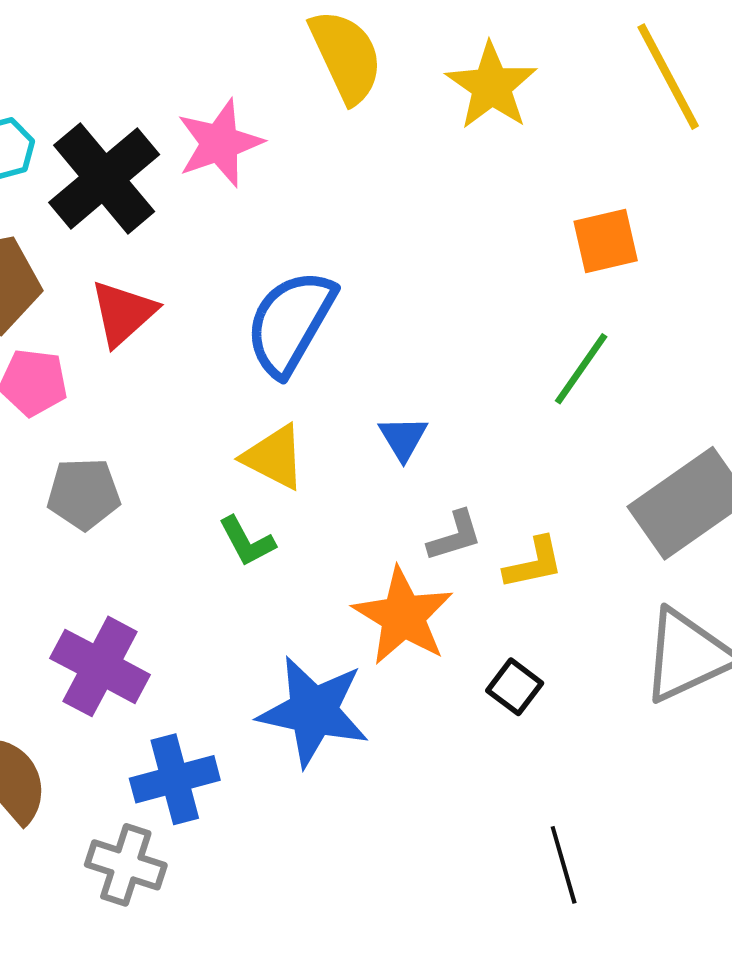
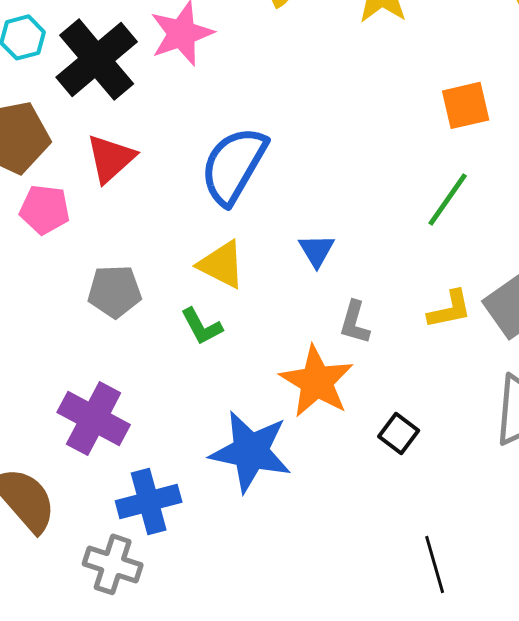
gray pentagon: (84, 494) -> (115, 291), moved
gray L-shape: (455, 536) -> (355, 322), turned 123
yellow L-shape: (534, 563) -> (450, 309), moved

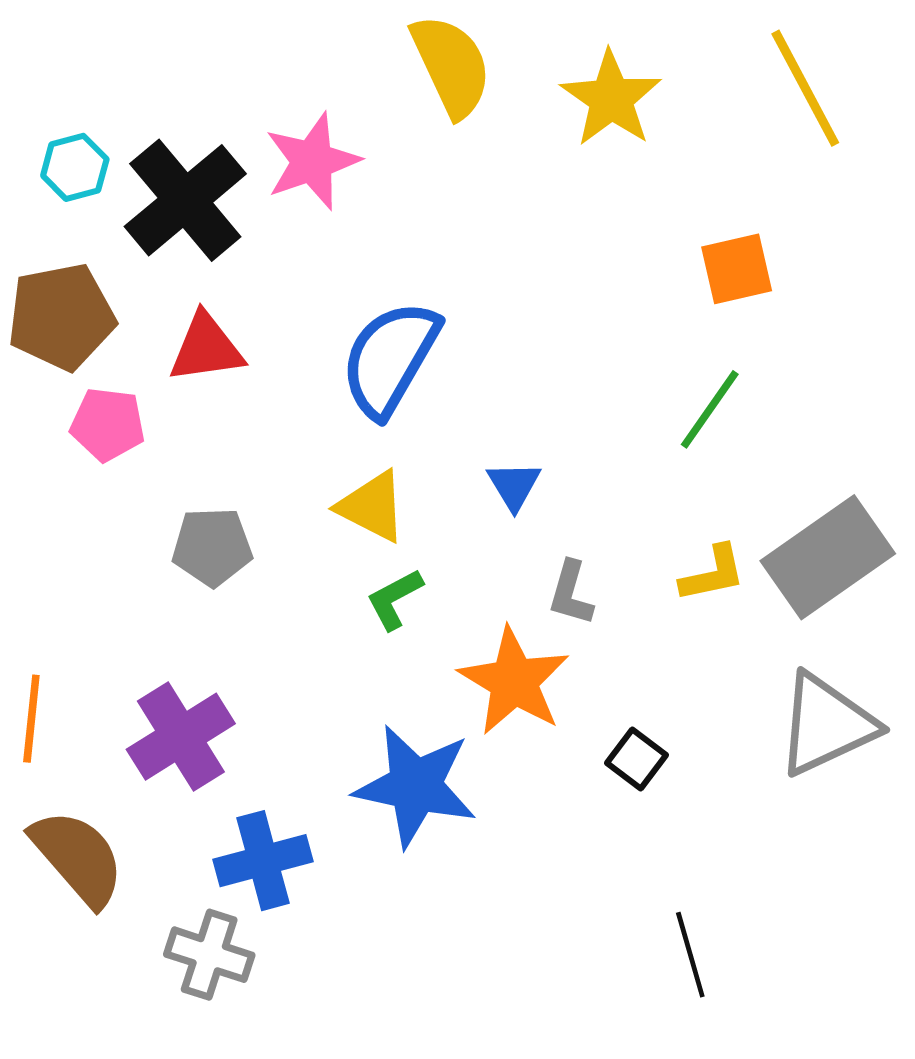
red triangle: (111, 158) -> (206, 348), turned 34
green L-shape: (202, 326) -> (394, 599), moved, turned 90
purple cross: (94, 418) -> (181, 737), turned 30

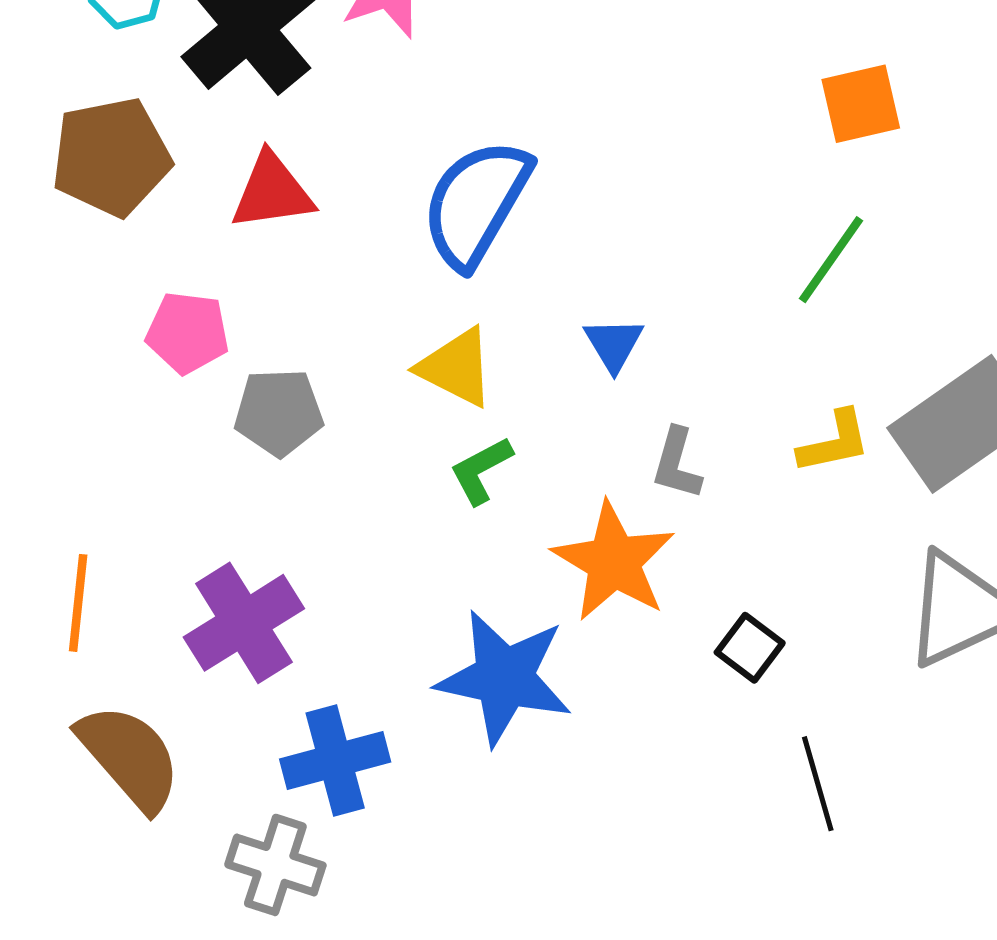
pink pentagon: (108, 424) -> (188, 333), moved
black line: (690, 955) -> (818, 784), moved

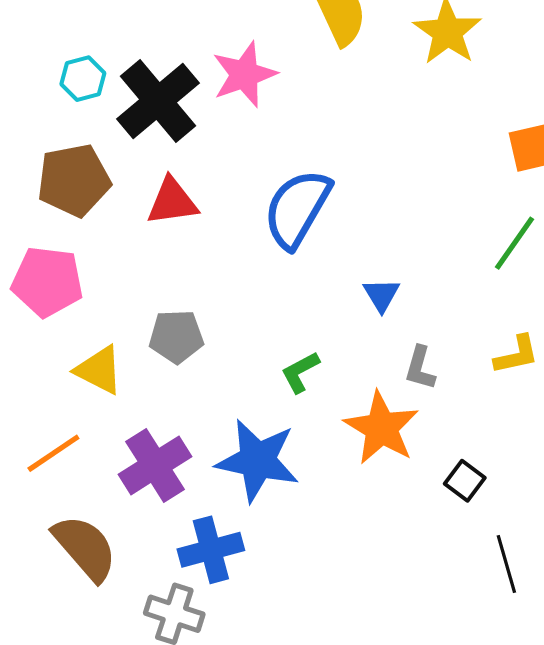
pink pentagon: (188, 333) -> (47, 282), moved, size x1.4
yellow triangle: (456, 367) -> (99, 370), moved
orange line: (78, 603) -> (53, 453), turned 50
blue star: (504, 678) -> (258, 460), moved

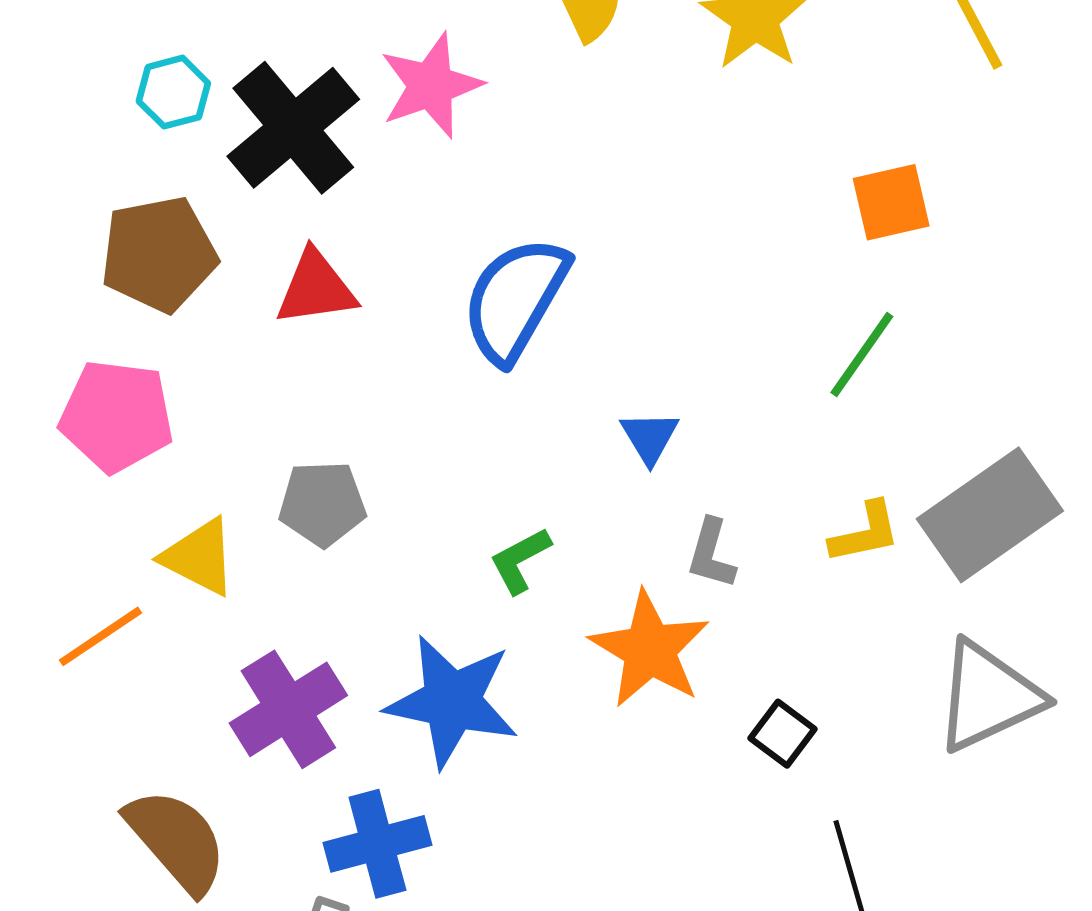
orange line: (53, 453) -> (100, 636), moved

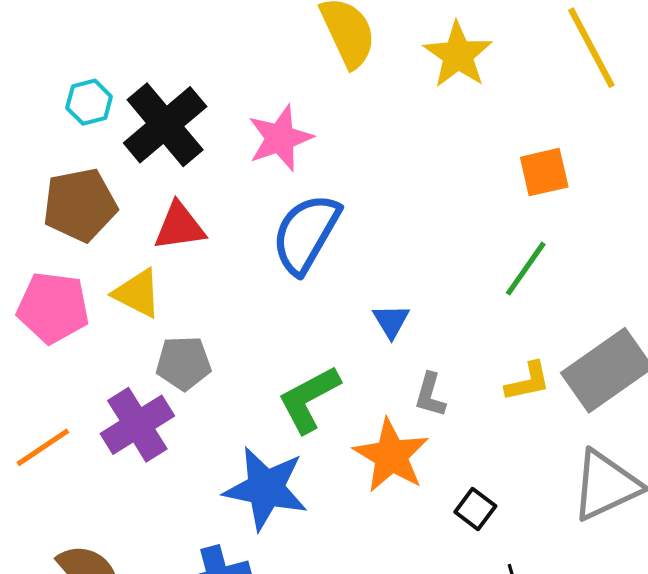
pink star: (431, 86) -> (280, 138), moved
yellow triangle: (199, 557) -> (137, 293), moved
green L-shape: (520, 560) -> (309, 399), size x1.6
purple cross: (288, 709) -> (137, 425), moved

